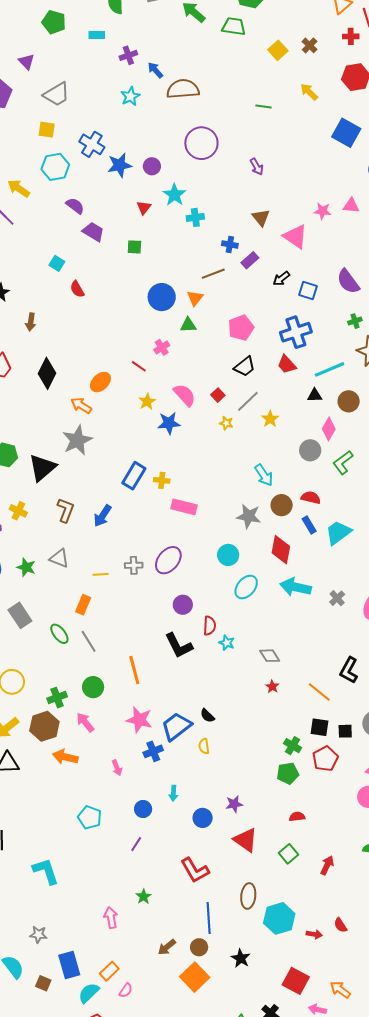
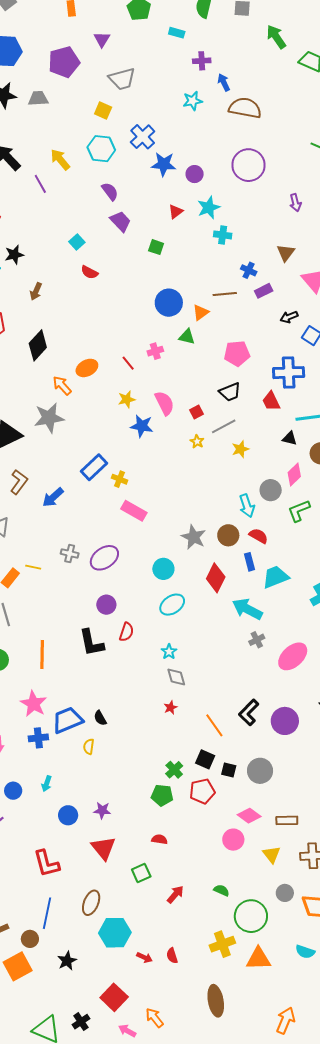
red semicircle: (77, 289) -> (89, 272), turned -48
cyan arrow: (264, 475) -> (247, 506), moved
yellow line: (101, 574) -> (33, 567), moved
cyan arrow: (295, 587) -> (247, 609), moved
cyan star: (227, 643) -> (169, 652), moved

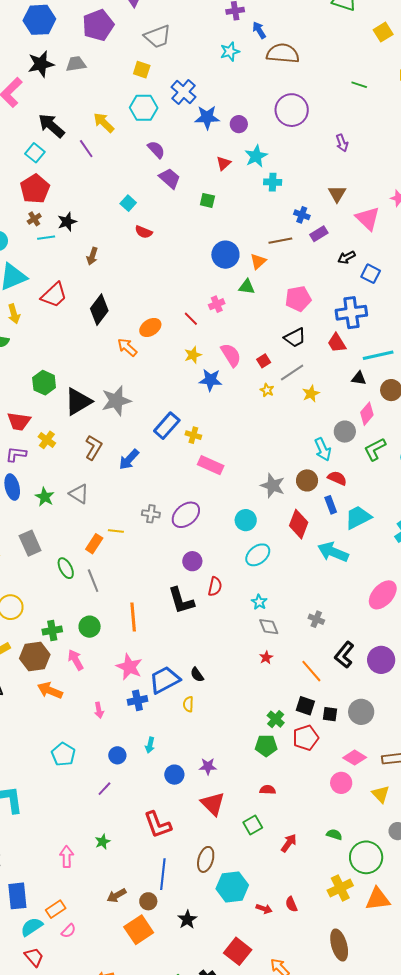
gray star: (49, 418) -> (116, 401), moved
gray cross: (257, 640) -> (316, 619), moved, turned -35

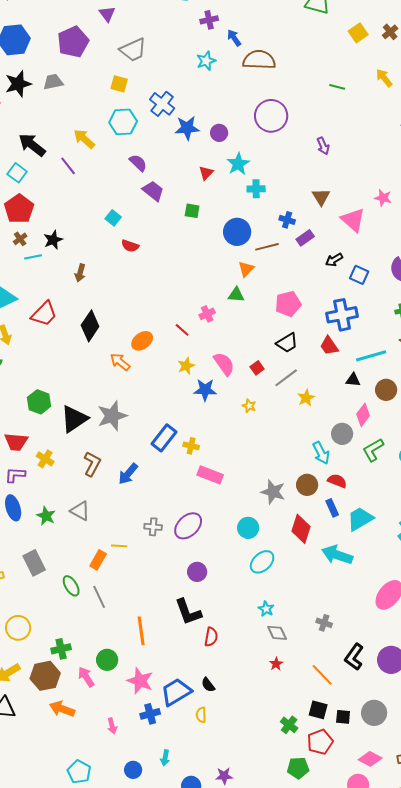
blue circle: (225, 255) -> (237, 232), moved
yellow star: (267, 390) -> (249, 406), moved
red semicircle: (215, 587) -> (211, 637), moved
green circle: (90, 627) -> (107, 660), moved
green pentagon: (266, 746) -> (298, 768), moved

